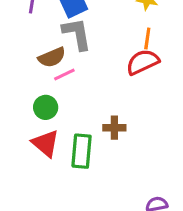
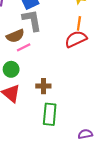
brown cross: (114, 128) -> (43, 86), moved
green rectangle: (82, 151) -> (50, 114), moved

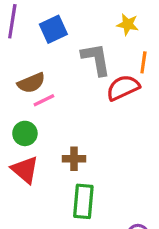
gray L-shape: (32, 20) -> (96, 59), moved
orange line: (79, 23) -> (143, 62), moved

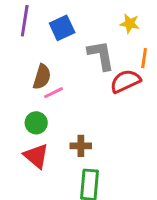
brown semicircle: (31, 83) -> (42, 77), turned -50

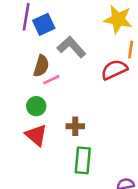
yellow star: (130, 24) -> (118, 19), size x1.6
blue square: (62, 28) -> (44, 24), moved
gray L-shape: (101, 55) -> (71, 47), moved, turned -32

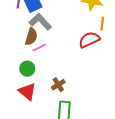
gray L-shape: (71, 47) -> (40, 22), moved
brown cross: (75, 126) -> (58, 85), turned -32

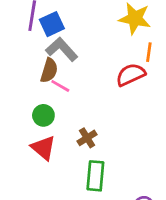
pink line: (39, 48) -> (60, 86), turned 56

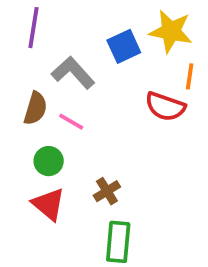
blue square: (52, 24) -> (124, 46), moved
brown semicircle: (49, 70) -> (35, 108), moved
red semicircle: (131, 75) -> (165, 107), turned -136

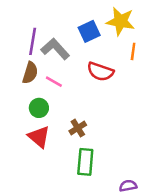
purple line: (34, 28) -> (33, 41), moved
red semicircle: (165, 107) -> (100, 72), moved

